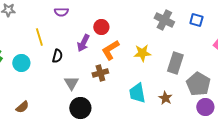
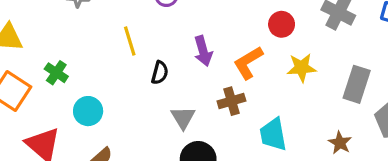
red circle: (101, 27) -> (282, 24), moved
purple arrow: (83, 43) -> (203, 51), turned -42
cyan circle: (21, 63) -> (88, 111), moved
cyan trapezoid: (137, 93) -> (273, 134), moved

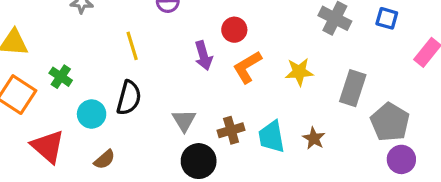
red circle: (282, 24) -> (234, 30), moved
black semicircle: (160, 73) -> (129, 98), moved, size x1.5
brown cross: (231, 101) -> (231, 130), moved
brown star: (340, 143) -> (314, 138), moved

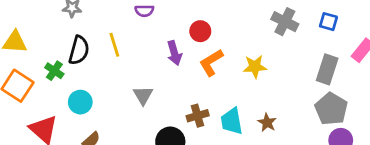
gray rectangle: (353, 88) -> (327, 69), moved
black semicircle: (129, 98) -> (79, 50), moved
gray triangle: (184, 121) -> (143, 95), moved

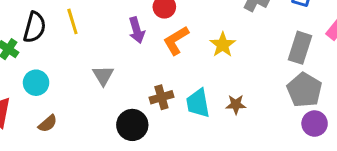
yellow star: (255, 67) -> (223, 45), turned -30
brown star: (267, 123) -> (236, 105), turned -30

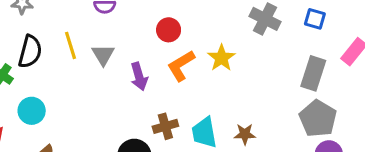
purple arrow: (137, 30) -> (139, 77), moved
yellow star: (223, 45) -> (221, 58), moved
gray triangle: (103, 75) -> (103, 55), moved

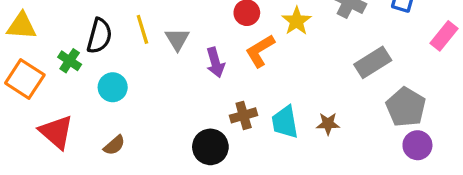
yellow star: (221, 58) -> (297, 21), moved
gray rectangle: (313, 73) -> (373, 62), moved, turned 40
cyan circle: (32, 111) -> (113, 87), moved

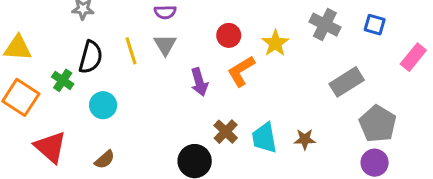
gray triangle: (177, 39) -> (165, 45), moved
brown cross: (244, 115) -> (226, 132), turned -30
purple circle: (417, 145) -> (375, 163), moved

